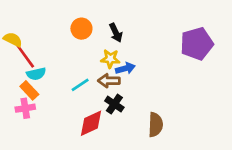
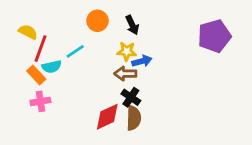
red line: (25, 56) -> (40, 49), turned 56
cyan line: (80, 85) -> (75, 51), moved
orange rectangle: (29, 90) -> (36, 75), moved
brown semicircle: (156, 125) -> (134, 118), moved

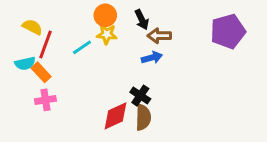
yellow star: (127, 51) -> (107, 34), moved
cyan semicircle: (52, 67) -> (25, 63), moved
brown arrow: (125, 74) -> (159, 36), moved

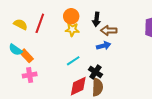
black arrow: (142, 20) -> (96, 19), turned 32
red line: (45, 44) -> (40, 23), moved
cyan line: (82, 47) -> (73, 61), moved
cyan semicircle: (25, 63) -> (15, 50), turned 48

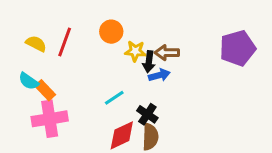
black arrow: (96, 19) -> (149, 62), moved
yellow star: (72, 29) -> (135, 51), moved
pink cross: (30, 75) -> (50, 119), size x1.6

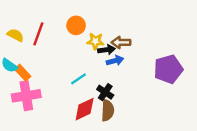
purple pentagon: (238, 48) -> (168, 69), moved
black arrow: (149, 62) -> (106, 50), turned -105

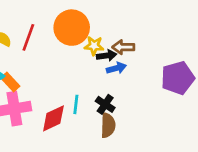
orange circle: (76, 25) -> (72, 28), size x1.6
cyan line: (78, 79) -> (76, 104), moved, turned -49
red diamond: (85, 109) -> (53, 118), moved

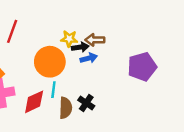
orange circle: (72, 28) -> (50, 62), moved
black cross: (105, 104) -> (86, 103), moved
brown semicircle: (108, 125) -> (66, 108), moved

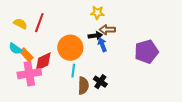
yellow star: (69, 39) -> (97, 13), moved
blue arrow: (89, 58) -> (102, 45), turned -96
red diamond: (34, 102) -> (43, 62), moved

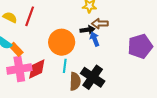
red diamond: (43, 62) -> (37, 69), moved
black cross: (100, 82) -> (93, 77), size x1.6

